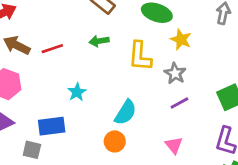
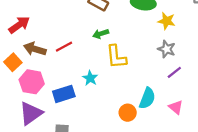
yellow L-shape: (140, 56) -> (116, 57), moved
cyan semicircle: (126, 112) -> (147, 98), moved
blue rectangle: (52, 126) -> (64, 94), moved

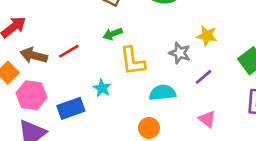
yellow star: (167, 21) -> (207, 36), moved
gray star: (167, 49) -> (180, 53), moved
cyan semicircle: (147, 98) -> (163, 93), moved, turned -115

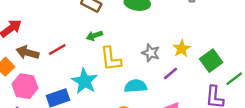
yellow star: (207, 36) -> (182, 49), moved, turned 30
cyan star: (102, 88) -> (85, 81), size x1.6

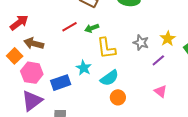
red line: (57, 50) -> (70, 27), moved
cyan star: (85, 81) -> (84, 68), size x0.7
cyan semicircle: (136, 86) -> (109, 78), moved, turned 150

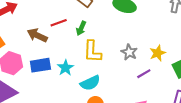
green arrow: (92, 28) -> (81, 28), turned -56
brown arrow: (34, 43) -> (37, 35), moved
blue rectangle: (61, 83) -> (40, 65), moved

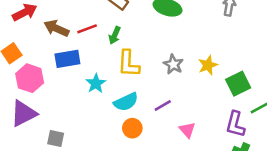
brown arrow: (37, 35) -> (56, 28), moved
blue rectangle: (40, 65) -> (67, 59), moved
purple line: (144, 74) -> (163, 106), moved

